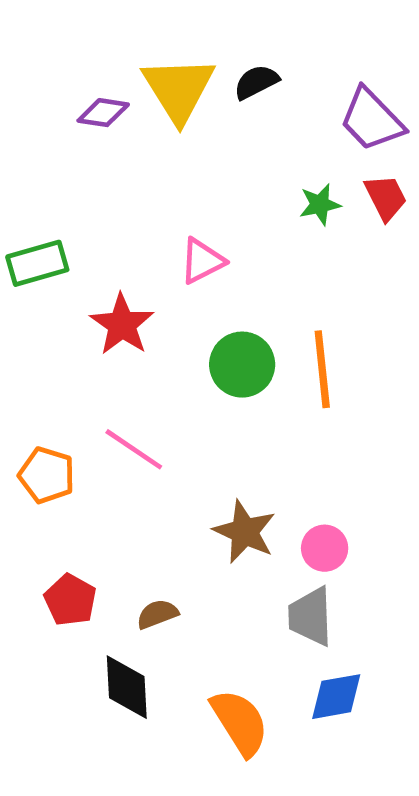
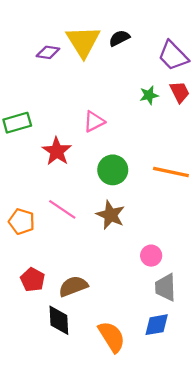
orange line: (322, 369) -> (171, 172), moved, turned -72
brown star: (244, 532) -> (111, 215), moved
brown semicircle: (157, 614) -> (73, 286), size x1.5
gray trapezoid: (310, 616) -> (165, 287), moved

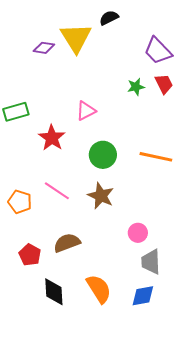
black semicircle: (119, 38) -> (109, 18), moved
brown semicircle: (73, 286) -> (67, 243), moved
orange semicircle: (112, 337) -> (99, 289), moved

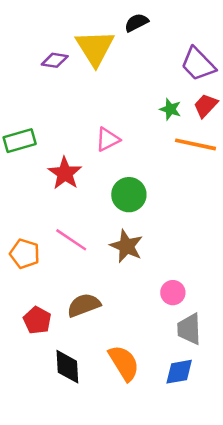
red trapezoid: (164, 84) -> (206, 105), turned -110
green star: (136, 87) -> (170, 109), turned 30
orange line: (156, 157) -> (195, 144), moved

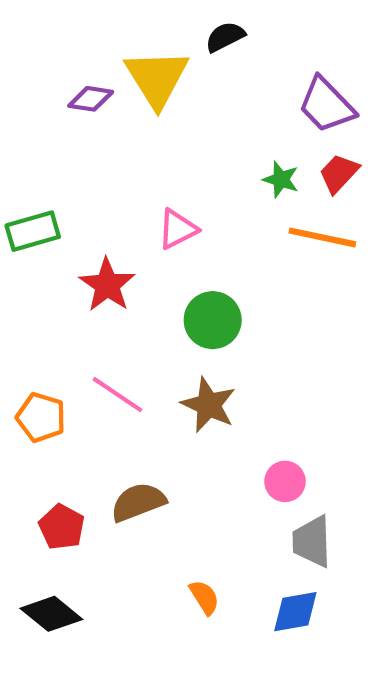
orange semicircle: (124, 363) -> (204, 597), size x0.6
black diamond: (67, 367) -> (51, 614), moved, turned -48

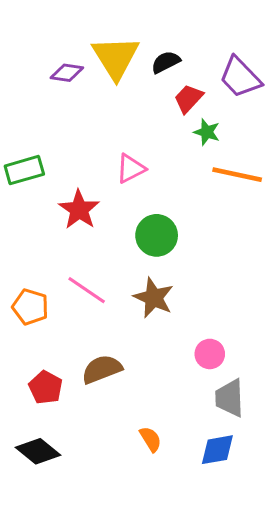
black semicircle: (225, 37) -> (166, 62), moved
red trapezoid: (339, 173) -> (188, 99), moved

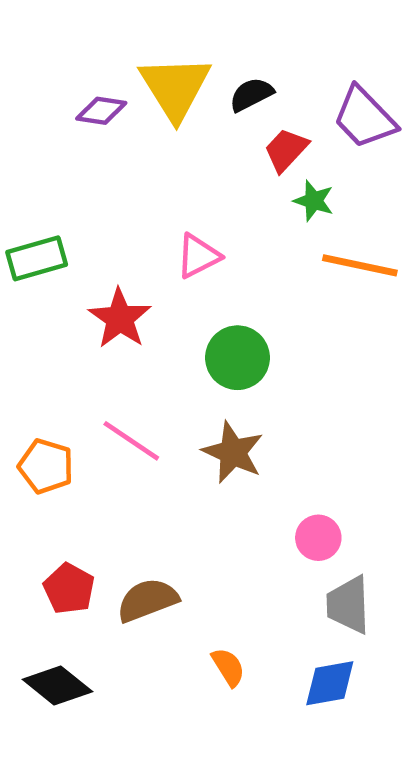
brown semicircle: (102, 369) -> (147, 600), moved

